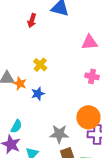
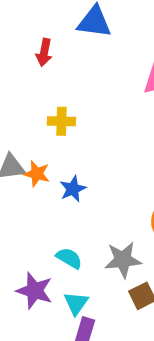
yellow cross: (40, 65) -> (61, 121), moved, turned -32
cyan semicircle: (16, 126) -> (69, 258), moved, turned -80

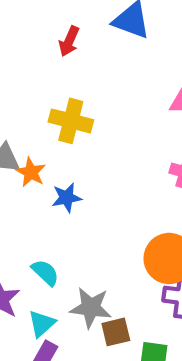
yellow cross: (61, 121) -> (71, 121), size x1.4
gray star: (123, 260) -> (91, 308), moved

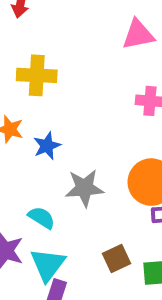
gray star: (91, 308) -> (84, 188), moved
cyan triangle: (42, 324) -> (48, 265), size x1.4

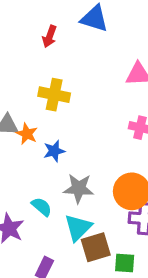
brown square: (116, 258) -> (96, 247), size x1.4
cyan triangle: (48, 265) -> (78, 228), moved

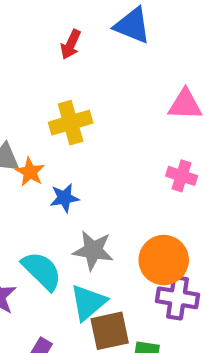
yellow cross: (54, 95) -> (71, 123), turned -32
cyan semicircle: (42, 207) -> (42, 271), size x1.5

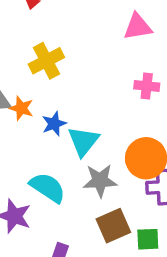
gray star: (93, 250) -> (100, 181), moved
cyan triangle: (88, 303) -> (83, 141), moved

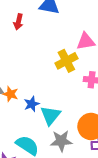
yellow cross: (46, 61) -> (66, 61), moved

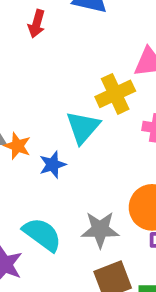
cyan triangle: (51, 115) -> (83, 127), moved

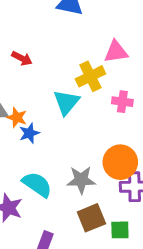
red arrow: (37, 24) -> (22, 58), moved, turned -78
blue star: (53, 165) -> (29, 133), moved

